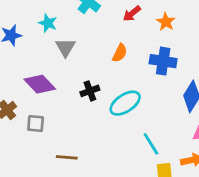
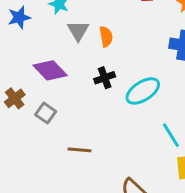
orange semicircle: (120, 53) -> (106, 37), moved, turned -36
gray square: (36, 123) -> (46, 113), turned 30

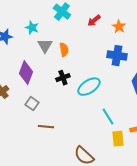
purple diamond: (50, 70) -> (26, 73), turned 65
gray square: (46, 113) -> (32, 104), moved

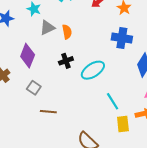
gray triangle: (45, 46) -> (47, 28), turned 35

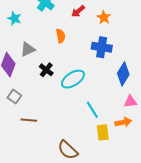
gray triangle: (47, 28) -> (28, 49), moved
orange semicircle: (67, 32) -> (61, 36), moved
black cross: (66, 61) -> (46, 70), turned -32

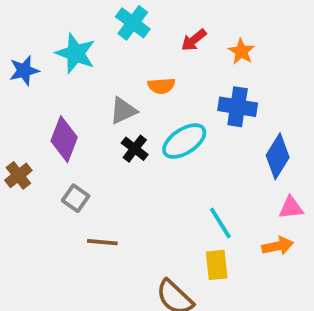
cyan star: (14, 18) -> (76, 53), size x1.5
orange semicircle: (61, 36) -> (161, 86), turned 96
gray triangle: (28, 49) -> (123, 111), moved
cyan ellipse: (73, 79) -> (184, 141), moved
yellow rectangle: (103, 132) -> (217, 265), moved

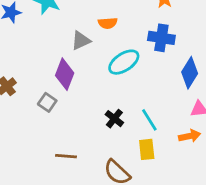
purple diamond: (64, 139) -> (65, 74), moved
black cross: (135, 149) -> (114, 119), moved
brown line: (102, 242) -> (66, 156), moved

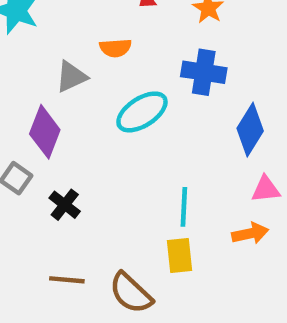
black cross: (114, 119) -> (65, 205), moved
cyan line: (149, 120) -> (184, 207), turned 35
brown line: (66, 156) -> (67, 280), moved

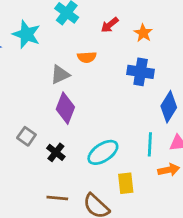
cyan ellipse: (142, 112) -> (103, 152), moved
purple diamond: (45, 132) -> (65, 108), moved
cyan line: (184, 207) -> (150, 144), moved

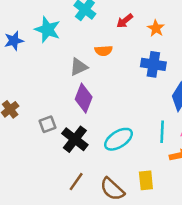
gray square: (26, 136) -> (47, 124), turned 35
black cross: (56, 152) -> (75, 139), size x1.5
yellow rectangle: (126, 183) -> (146, 180), moved
brown line: (57, 198) -> (76, 182), turned -60

